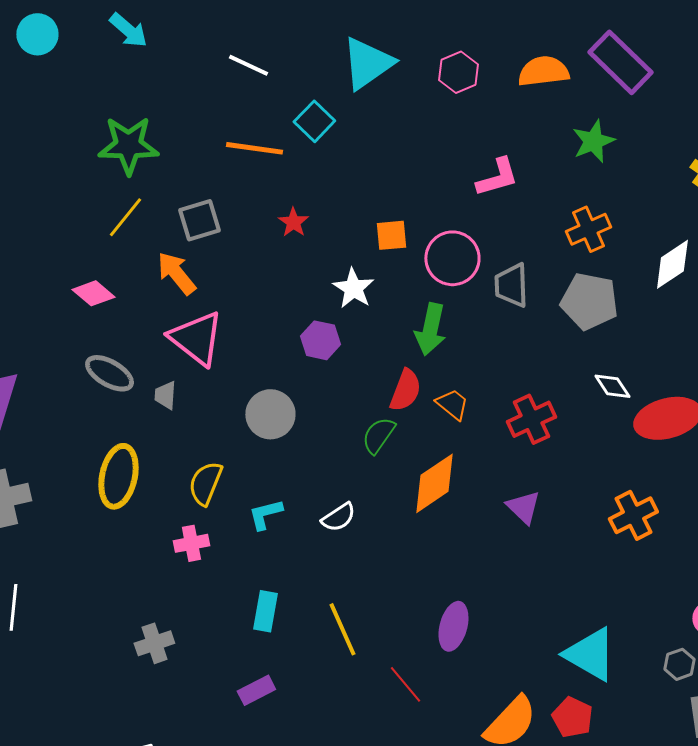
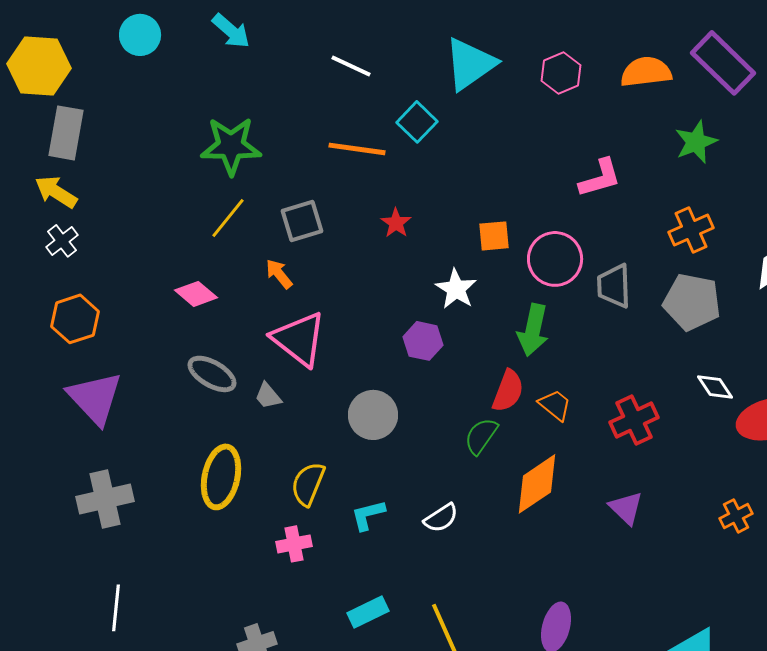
orange arrow: (176, 273) -> (279, 274), size x0.7
gray trapezoid: (165, 395) -> (268, 396), turned -44
orange cross: (633, 515) -> (736, 516), size x0.7
cyan rectangle: (265, 611) -> (368, 612), turned 54

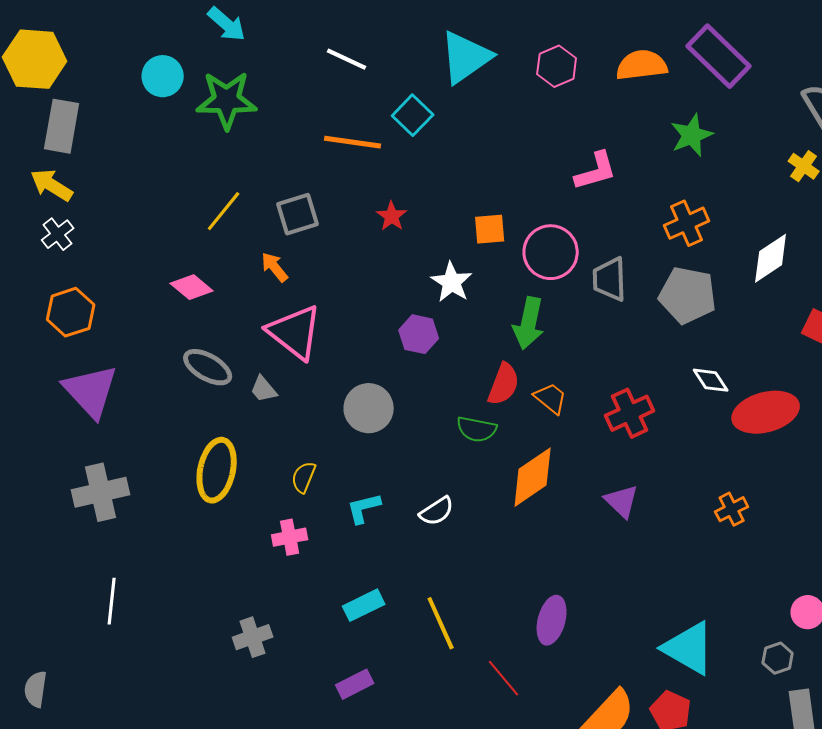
cyan circle: (140, 35) -> (163, 76), moved
green star: (231, 146) -> (227, 100), moved
green semicircle: (481, 436) -> (477, 429), turned -114
yellow semicircle: (308, 484) -> (304, 477), size x0.7

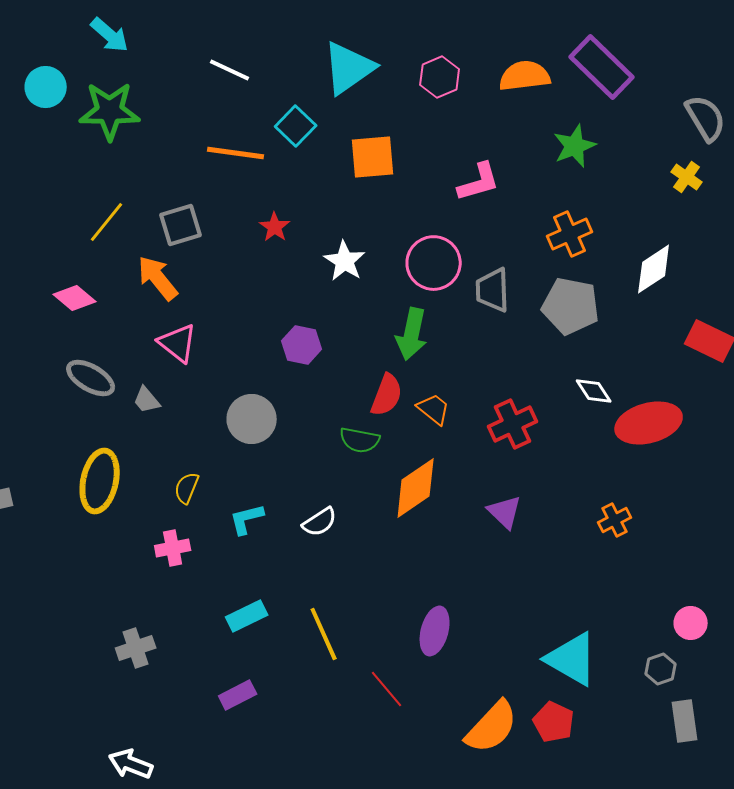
orange square: (490, 229) -> (373, 157), moved, size x1.4
orange arrow: (275, 267) -> (158, 278), size x1.5
white star: (452, 282) -> (345, 261), moved
pink triangle: (295, 332) -> (178, 343), size x0.7

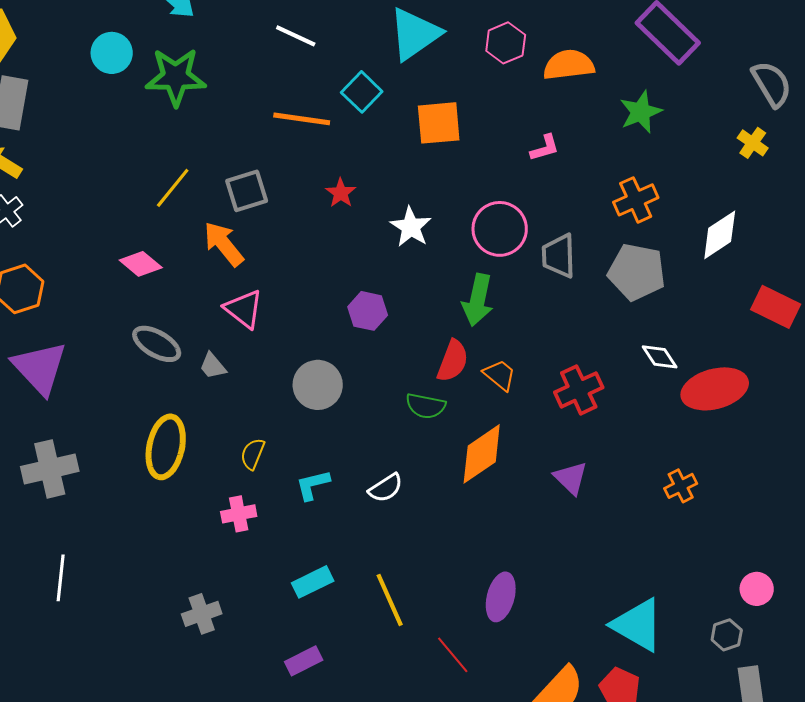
orange semicircle: (525, 76) -> (569, 65), moved
pink L-shape: (479, 182) -> (545, 148), size x0.7

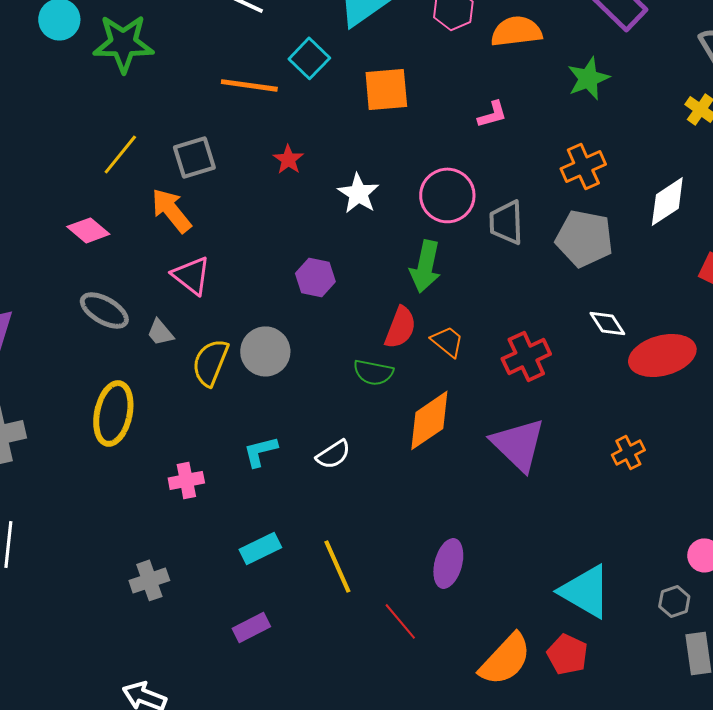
yellow semicircle: (253, 454) -> (210, 362), moved, size x1.5
purple triangle: (571, 478) -> (518, 444), size x1.6

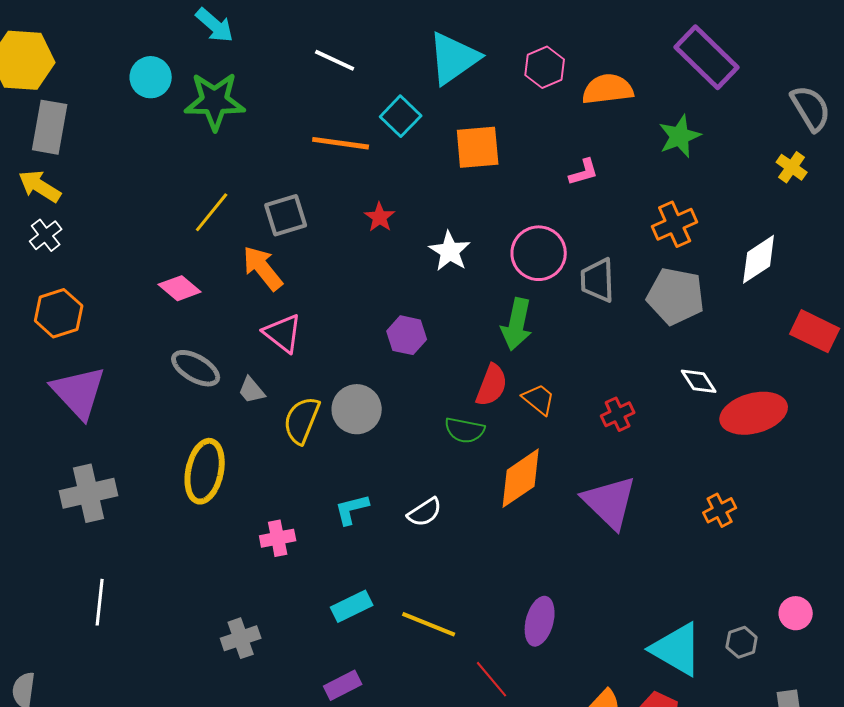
red cross: (526, 356) -> (618, 414), size x0.7
yellow line: (337, 566) -> (429, 624), turned -44
gray hexagon: (674, 601) -> (742, 642), moved

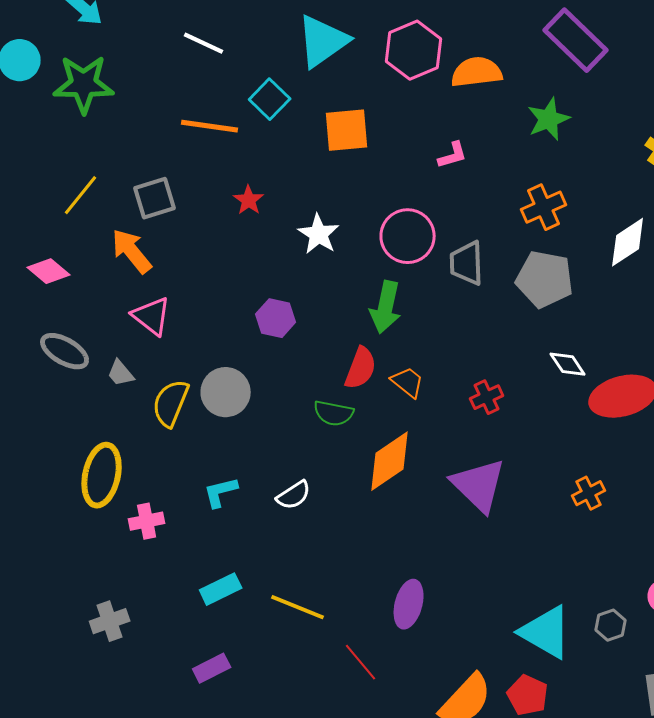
pink hexagon: (545, 67) -> (414, 50), size x1.4
yellow ellipse: (205, 471) -> (102, 475), moved

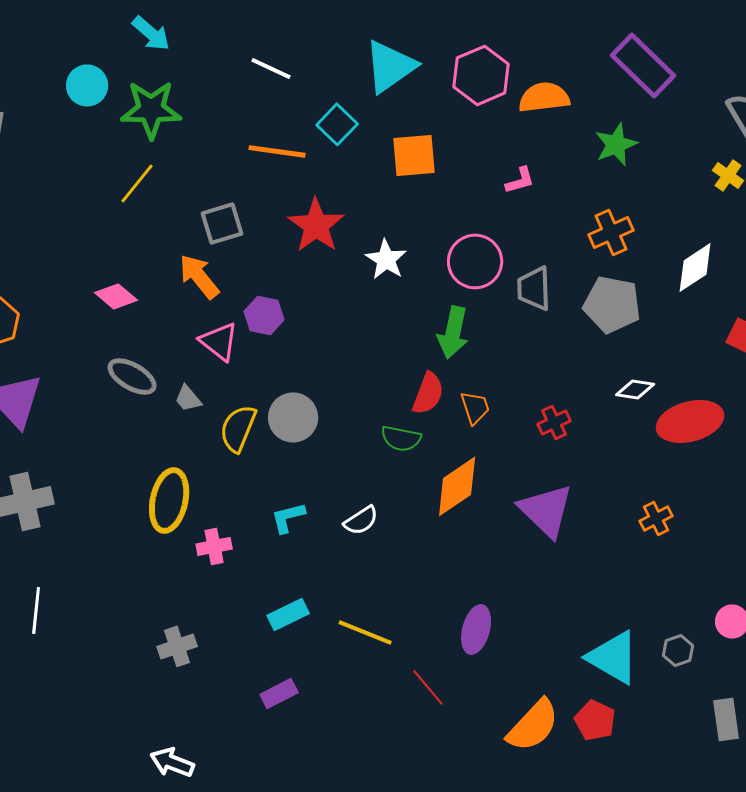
yellow line: (81, 195) -> (137, 183), moved
red star: (249, 200) -> (316, 225), size x1.8
purple hexagon: (276, 318) -> (264, 315), moved
white diamond: (568, 364) -> (635, 389), turned -48
orange trapezoid: (408, 382) -> (475, 407), turned 33

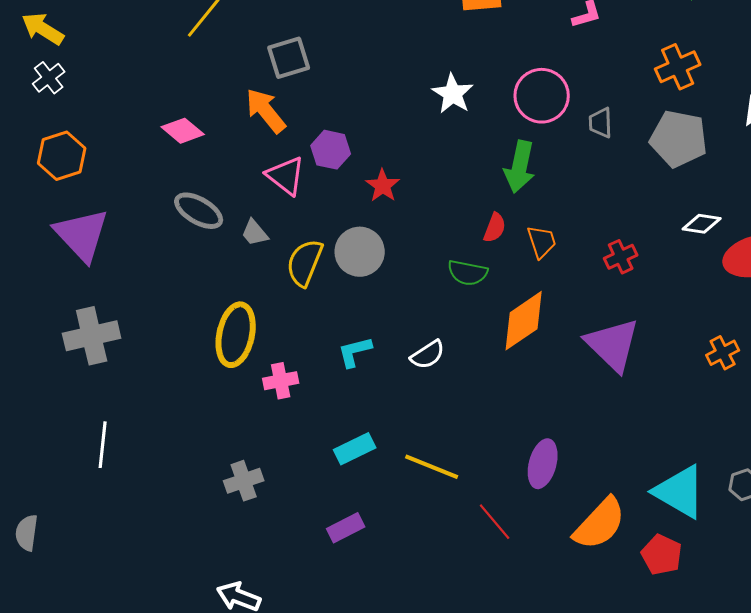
red star: (316, 225) -> (383, 186), moved, size x0.6
gray trapezoid: (534, 288) -> (601, 123), size x0.7
red semicircle: (428, 393) -> (495, 228), size x0.7
orange semicircle: (533, 725) -> (600, 524), moved

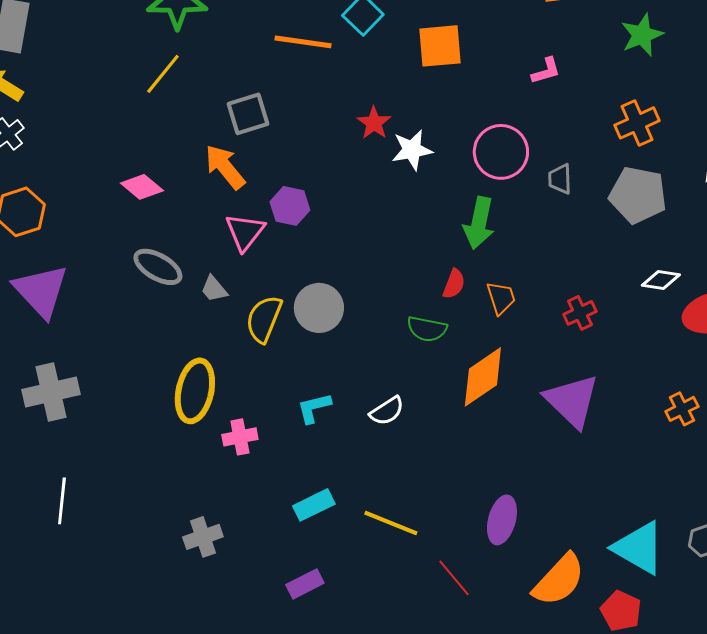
white star: (453, 94) -> (412, 150), turned 30
pink triangle: (286, 176) -> (245, 232), turned 30
red star: (383, 186) -> (374, 123), moved

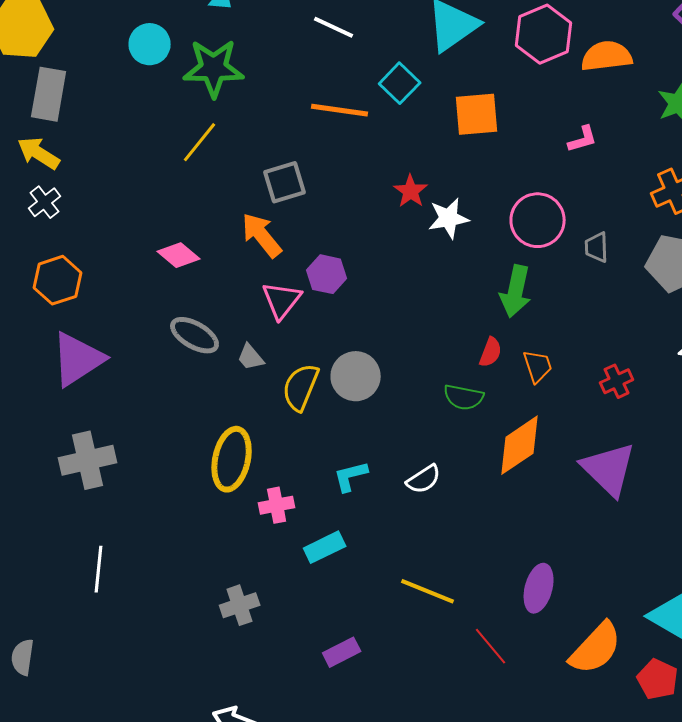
purple triangle: (41, 291) -> (78, 359), turned 40
cyan rectangle: (314, 505) -> (325, 547), moved

